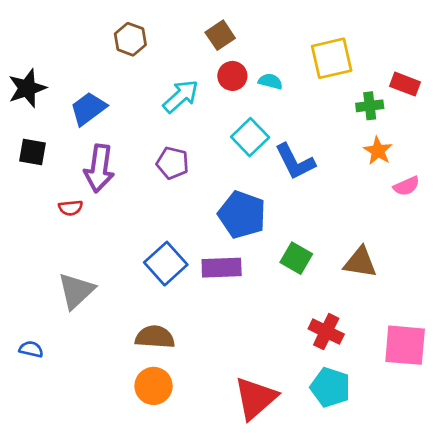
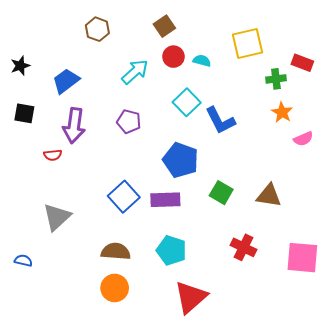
black star: (27, 88) -> (20, 66), size x0.7
cyan pentagon: (330, 387) -> (171, 250), moved

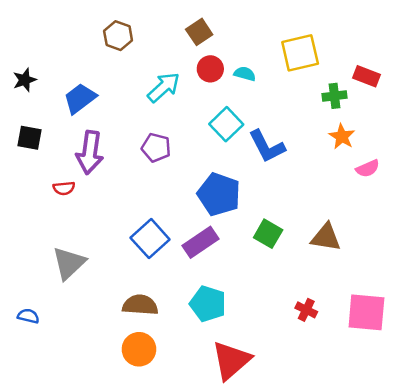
purple rectangle: (165, 200) -> (200, 242), turned -32
red cross: (244, 247) -> (306, 310), moved, size x0.7

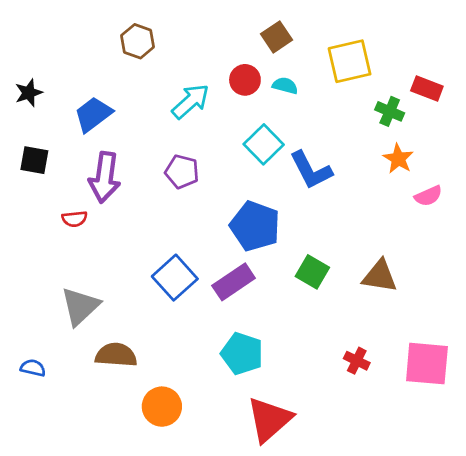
brown square: (199, 32) -> (277, 37), moved
green cross: (335, 96) -> (390, 111), turned 30
brown semicircle: (140, 305) -> (116, 355), moved

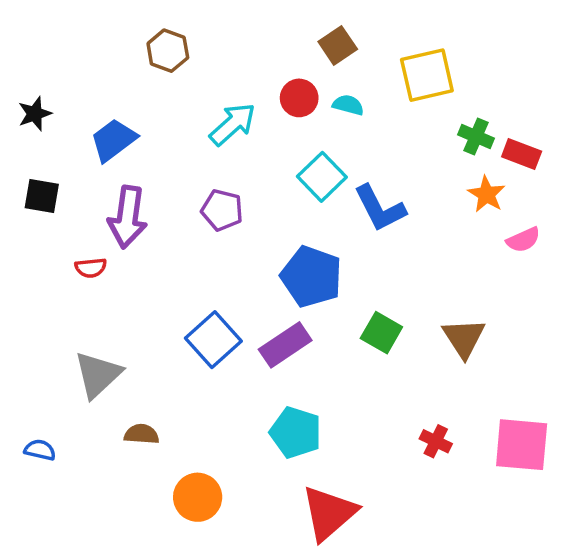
red rectangle: (427, 88) -> (522, 154), moved
brown triangle: (380, 276) -> (464, 338), turned 48
brown semicircle: (116, 355) -> (142, 434), size x0.7

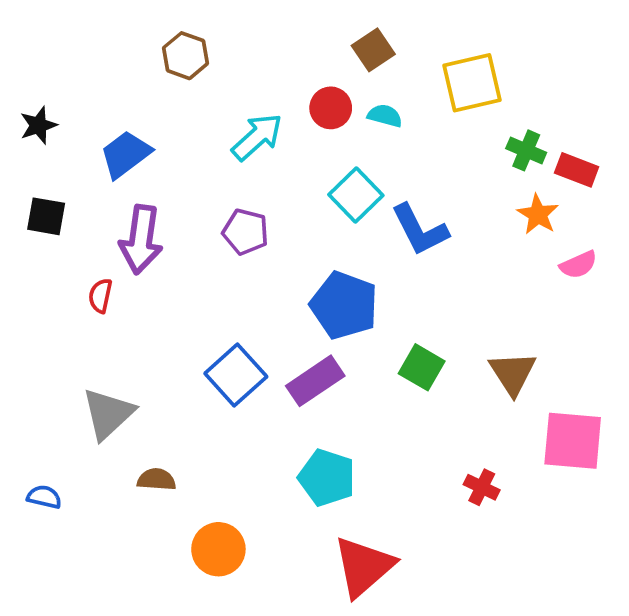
red semicircle: (91, 268) -> (100, 296), turned 108
pink square: (522, 445) -> (573, 441), moved

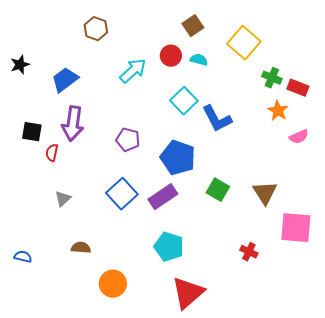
yellow square: (472, 83) -> (244, 43), turned -36
black square: (46, 216) -> (32, 132), moved
purple pentagon: (246, 232) -> (128, 140), moved
gray triangle: (108, 414) -> (63, 199), moved, size x0.6

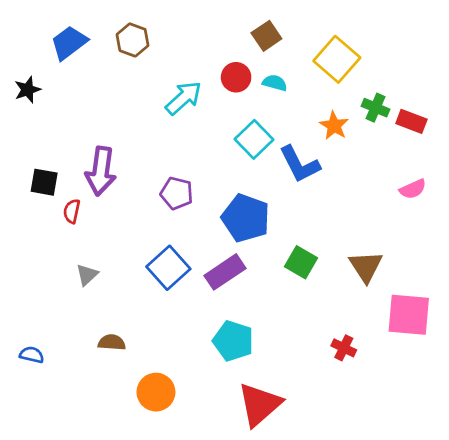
blue trapezoid: (65, 80) -> (69, 43), moved
orange star: (278, 111) -> (334, 126), moved

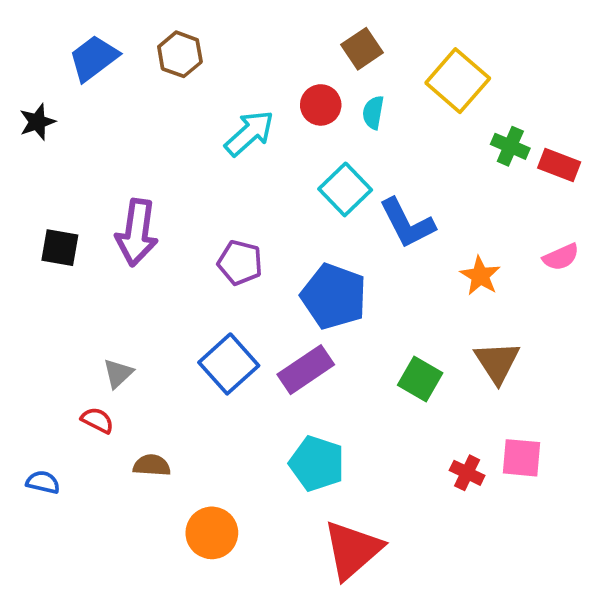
cyan semicircle: (275, 83) -> (373, 112), turned -95
orange star: (334, 126) -> (480, 276), moved
red semicircle: (72, 211) -> (97, 420), moved, turned 105
green square: (301, 262) -> (420, 379), moved
pink square: (409, 315) -> (522, 458), moved, size x0.7

